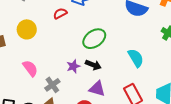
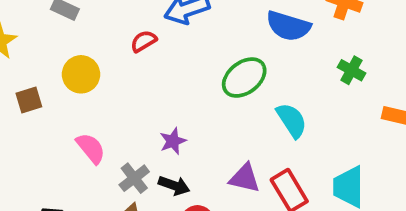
green ellipse: (94, 39) -> (244, 78), moved
black arrow: (93, 65) -> (174, 185), moved
purple triangle: (97, 89) -> (245, 178), moved

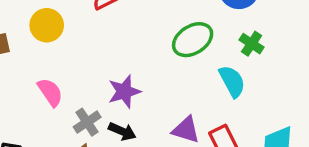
green cross: (351, 70) -> (252, 44), moved
purple star: (173, 141) -> (124, 92), size x1.4

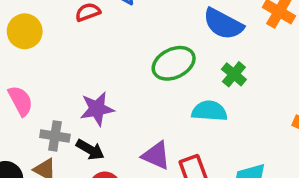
cyan semicircle: (232, 81) -> (209, 111), turned -64
gray cross: (87, 122) -> (55, 136), turned 36

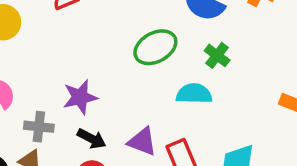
black arrow: (90, 150) -> (92, 139), moved

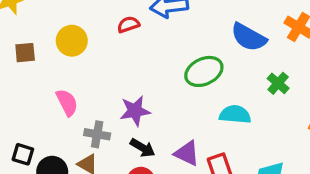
green cross: (217, 55) -> (278, 83), moved

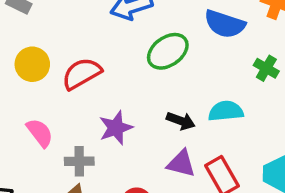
red semicircle: (128, 25) -> (82, 74), moved, size x1.6
green ellipse: (204, 71) -> (168, 51), moved
black arrow: (143, 148) -> (181, 121), moved

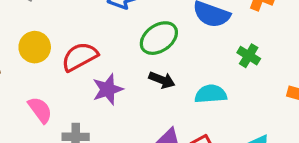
black arrow: (181, 121) -> (162, 80), moved
purple star: (116, 128) -> (108, 89), moved

